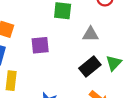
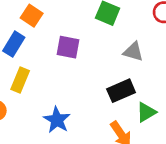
green triangle: (114, 63) -> (146, 112), moved

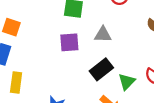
purple square: (68, 47) -> (69, 42), moved

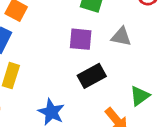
black rectangle: (101, 69) -> (92, 76), moved

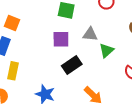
green triangle: (140, 96) -> (106, 51), moved

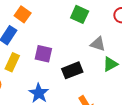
purple square: (61, 39) -> (43, 54), moved

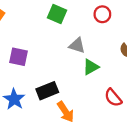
black rectangle: (72, 70) -> (47, 91), moved

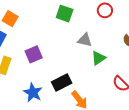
purple square: (19, 57) -> (34, 54), turned -30

